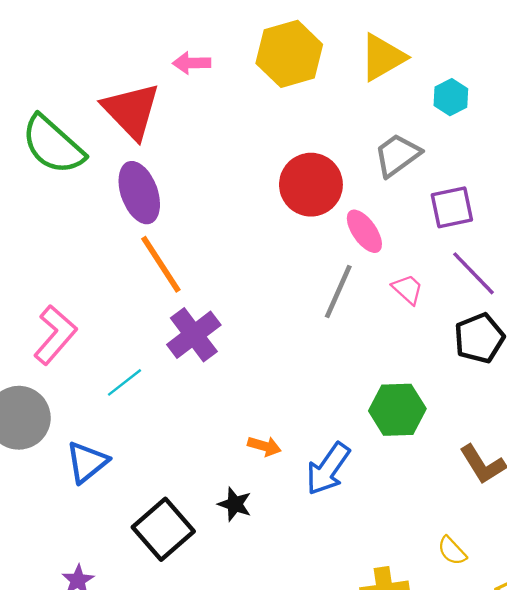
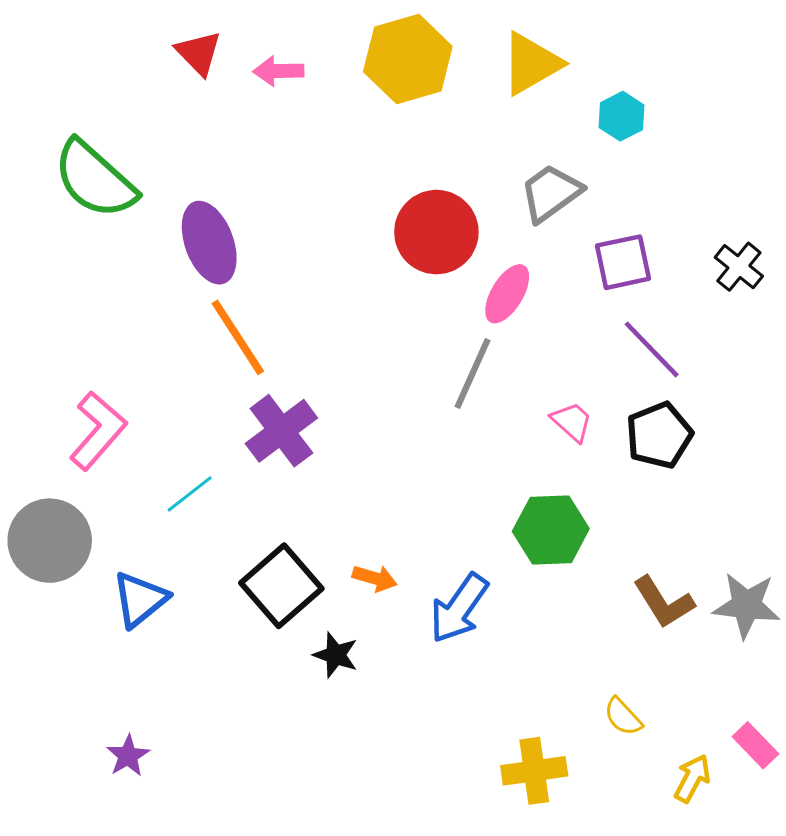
red triangle: (131, 111) -> (199, 53), moved, size x0.6
pink ellipse: (364, 231) -> (507, 294), turned 66
pink trapezoid: (408, 289) -> (572, 422), moved
black square: (163, 529) -> (281, 586), moved

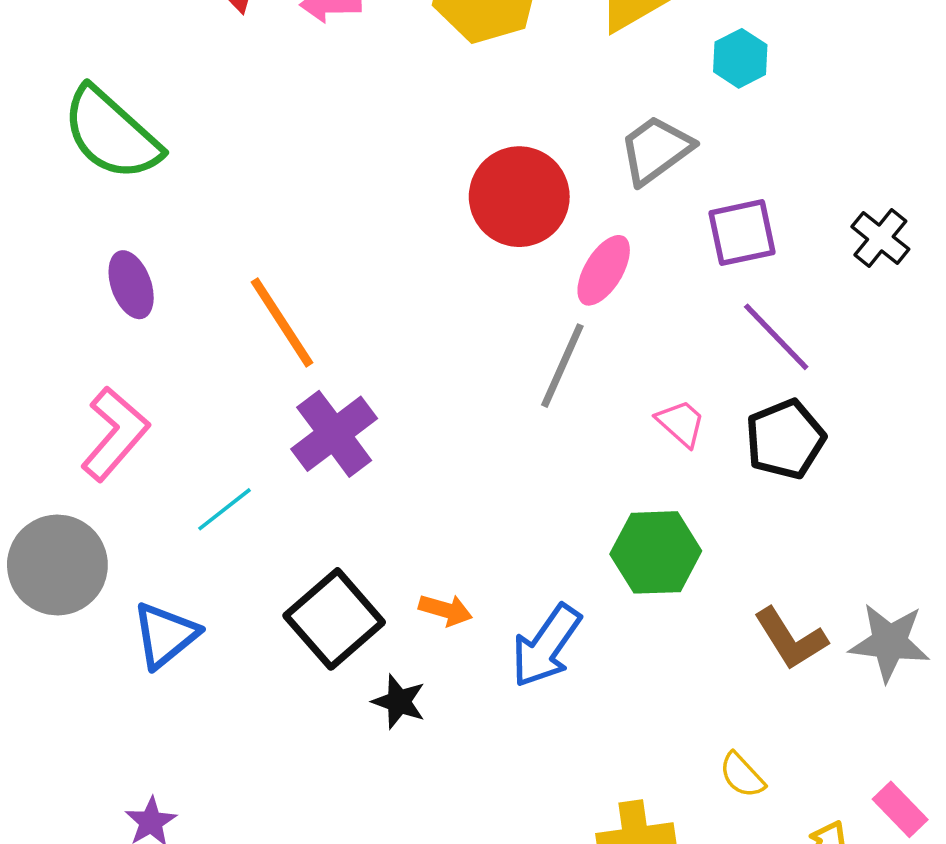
purple ellipse: (209, 243) -> (131, 285), moved, size x0.7

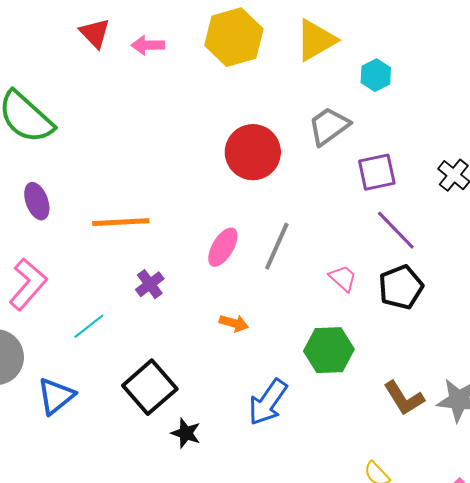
pink ellipse: (604, 270) -> (223, 247), moved
orange line: (282, 322) -> (121, 222), turned -60
purple cross: (334, 434) -> (150, 284), size x0.6
orange arrow: (446, 610) -> (234, 323), moved

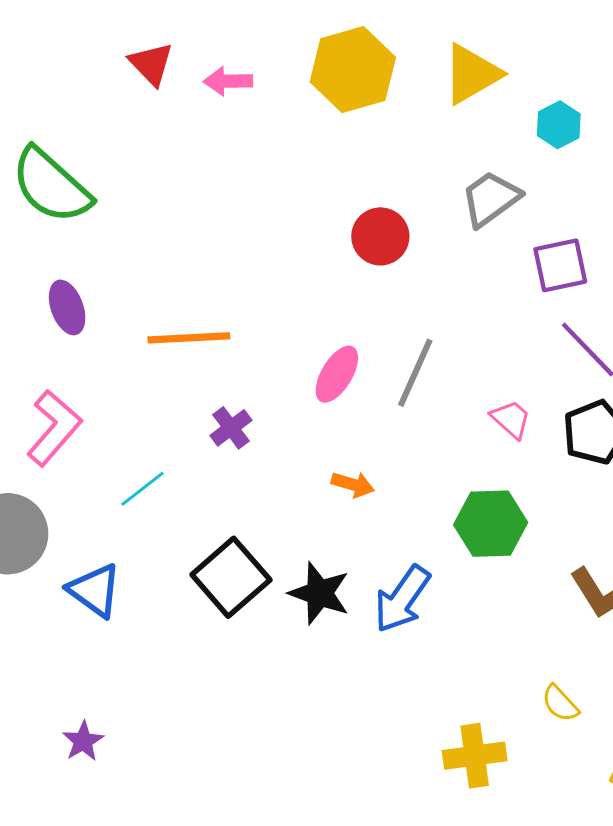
red circle: (253, 152) -> (380, 236), size x0.7
blue triangle: (56, 396) -> (95, 590), turned -45
black star: (186, 433) -> (319, 593), moved, size x1.4

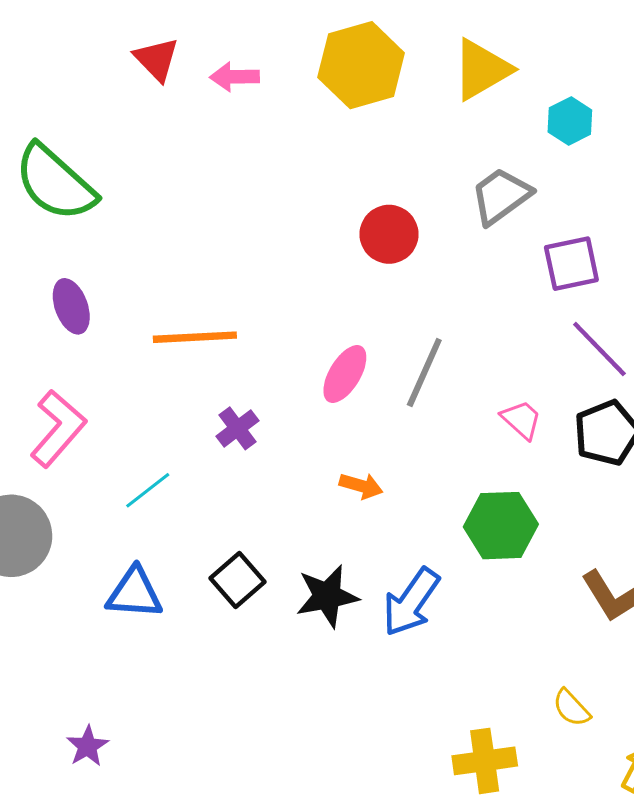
black square: (231, 577) -> (237, 580), size x0.7
blue triangle: (95, 590) -> (135, 593), moved, turned -32
black star: (319, 593) -> (327, 596), turned -30

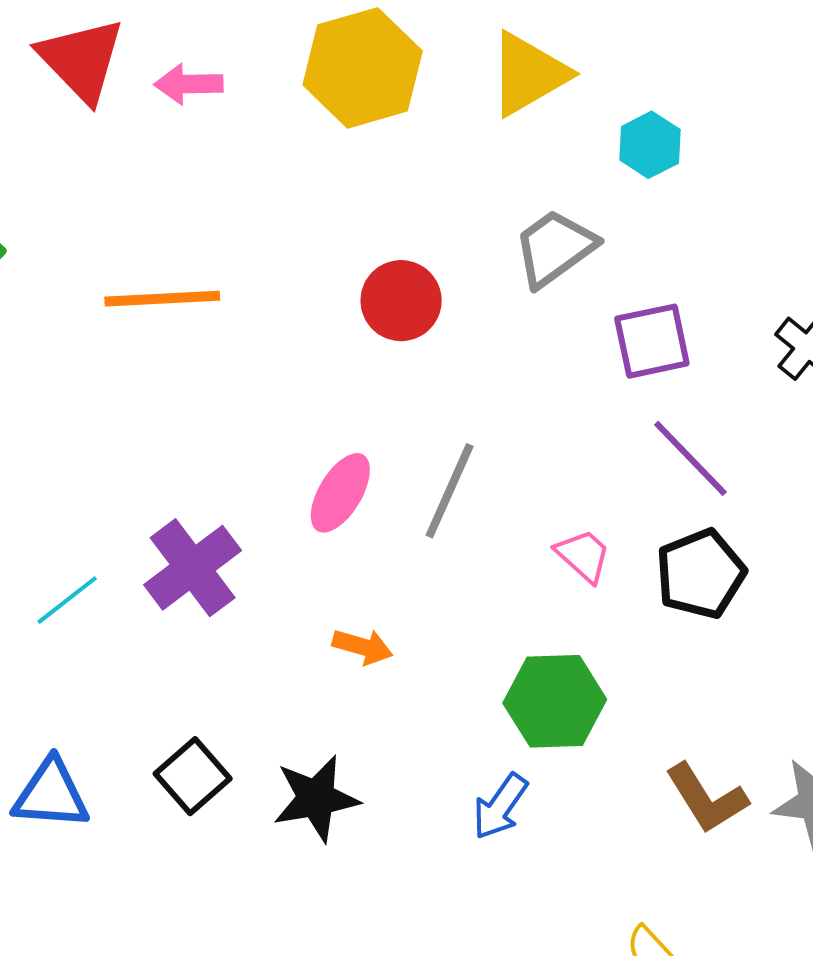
red triangle: (157, 59) -> (81, 60), size x1.4
orange line: (195, 337) -> (162, 299), moved
purple cross: (237, 428) -> (193, 568), size x1.6
cyan line: (148, 490) -> (67, 600), moved
blue arrow: (411, 602) -> (500, 806), moved, size x0.7

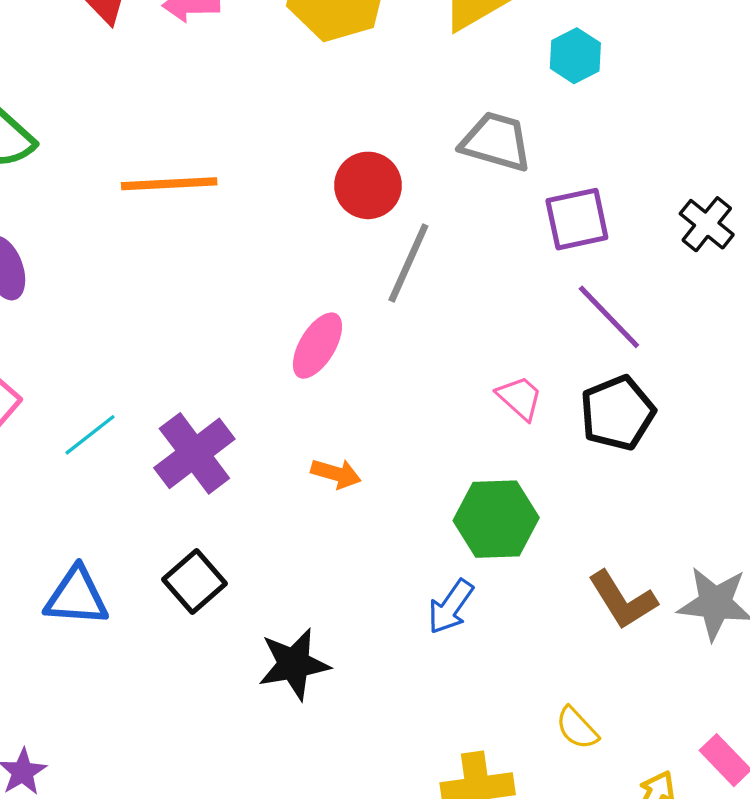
gray trapezoid: (555, 248) -> (496, 142), turned 52
gray line: (450, 491) -> (408, 263), moved
purple cross: (193, 568) -> (194, 453), moved
black star: (316, 798) -> (294, 664), moved

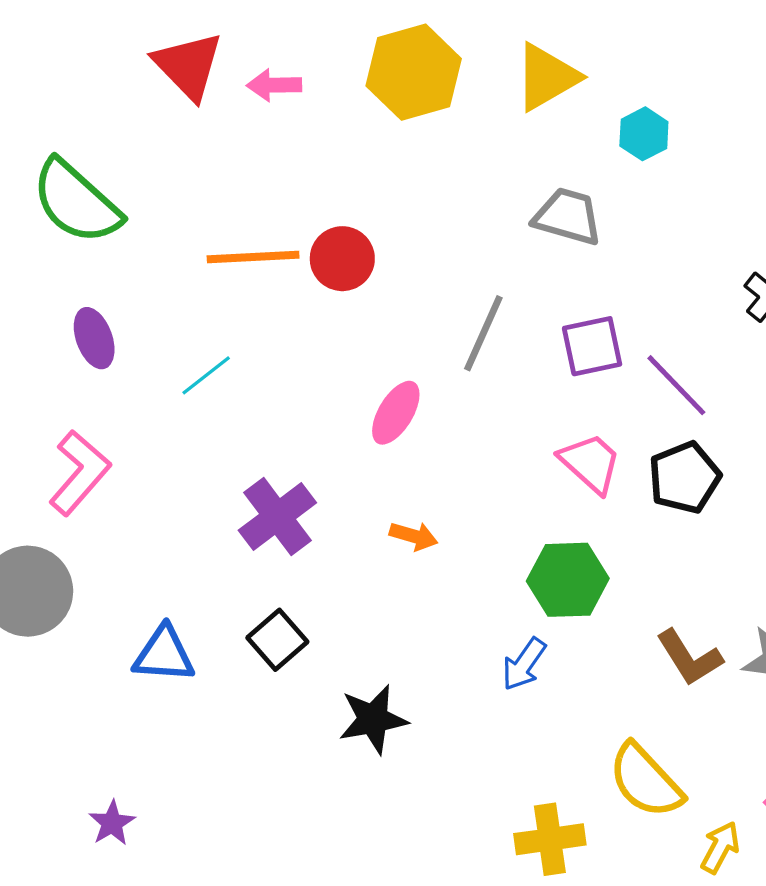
red circle: (368, 185) -> (342, 259), moved
purple square: (577, 219) -> (592, 346), moved
pink trapezoid: (520, 398) -> (590, 463), size x1.4
cyan line: (90, 435) -> (206, 375), moved
yellow semicircle: (577, 728) -> (646, 781), size x1.8

